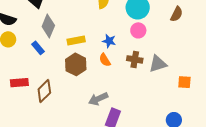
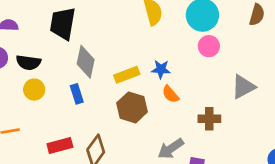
blue star: (109, 41) -> (161, 69), moved
blue rectangle: (38, 48) -> (77, 94), turned 32
brown cross: (135, 59) -> (209, 119), moved

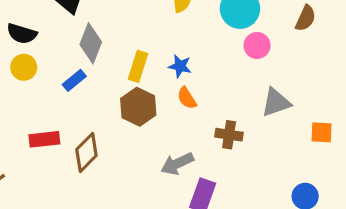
pink circle: (209, 46) -> (257, 45), moved
yellow rectangle: (127, 75) -> (138, 66), turned -60
blue rectangle: (77, 94) -> (74, 80), turned 60

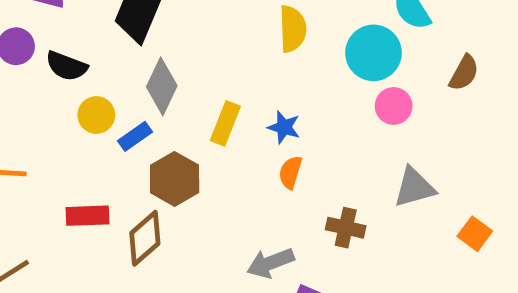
yellow circle: (24, 67) -> (96, 115), moved
orange semicircle: (187, 98) -> (290, 172), turned 45
brown hexagon: (138, 107) -> (175, 179), moved
orange square: (321, 132) -> (475, 234), turned 30

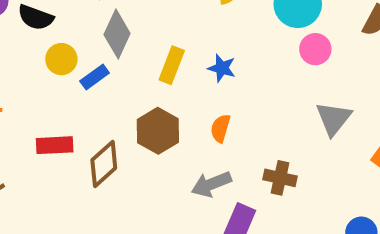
orange semicircle: (290, 172) -> (220, 128), moved
brown hexagon: (175, 179) -> (158, 131), moved
gray triangle: (414, 187) -> (334, 119), turned -36
brown cross: (346, 228) -> (280, 178), moved

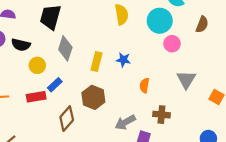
blue rectangle: (95, 77) -> (55, 85), moved
orange semicircle: (220, 128) -> (144, 85), moved
red rectangle: (55, 145) -> (36, 97), moved

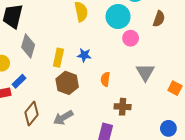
brown hexagon: (93, 97) -> (67, 83), moved
gray arrow: (125, 122) -> (63, 118), moved

